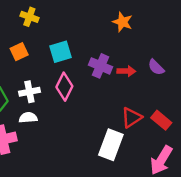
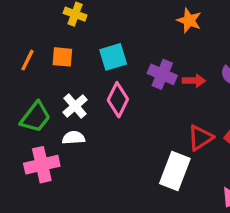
orange square: (19, 52) -> (62, 57), turned 30
white cross: (29, 92) -> (75, 106), turned -30

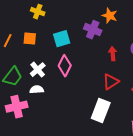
purple cross: (162, 74) -> (93, 30), moved
red arrow: (194, 81) -> (113, 54), turned -96
red triangle: (200, 138) -> (111, 82), moved

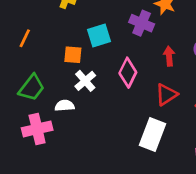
orange square: (30, 39) -> (73, 55), moved
pink diamond: (65, 66) -> (128, 73), moved
white cross: (38, 70) -> (85, 81), moved

